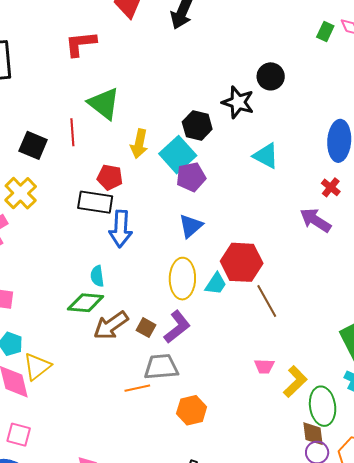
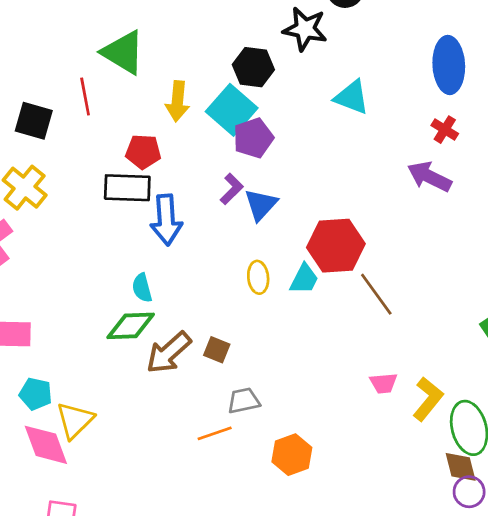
yellow ellipse: (182, 279) -> (258, 277), size x0.6
purple L-shape: (177, 327) -> (232, 189), moved, size x0.7
gray trapezoid: (161, 367) -> (244, 401), size x0.7

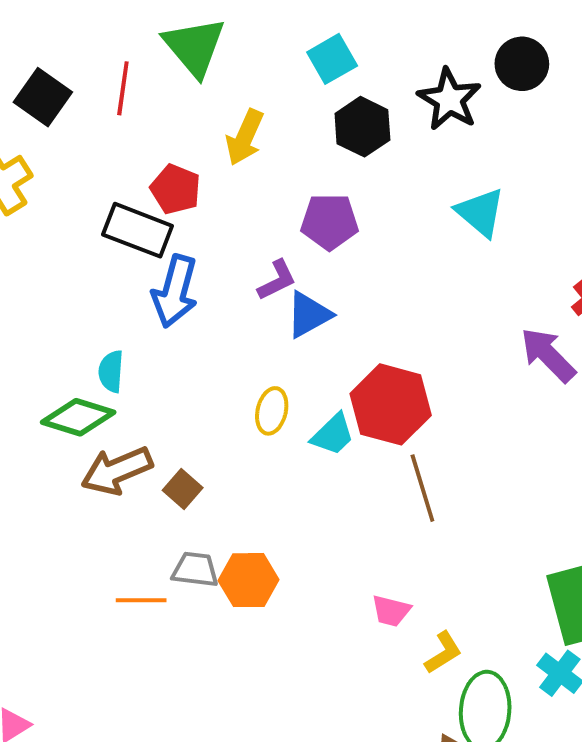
cyan square: (232, 110) -> (332, 59), moved, size x0.7
yellow L-shape: (428, 399) -> (443, 653), size x0.7
orange hexagon: (292, 455) -> (249, 580), moved

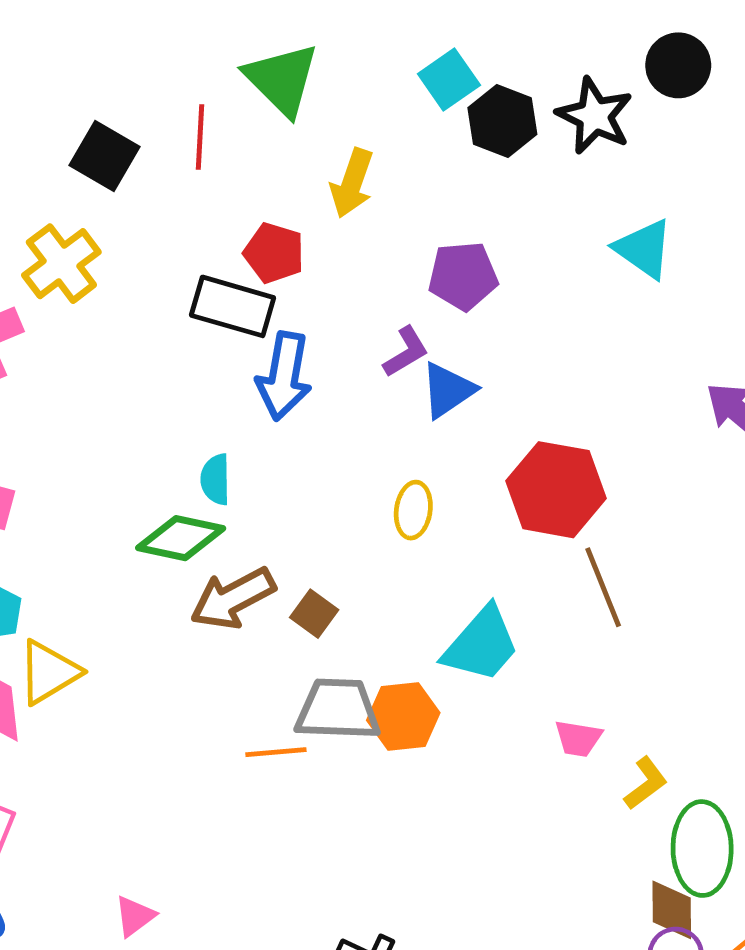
black hexagon: (362, 127) -> (502, 121), moved
cyan trapezoid: (333, 434) -> (481, 644), moved, size x1.5
gray trapezoid: (195, 570) -> (338, 709), size x1.5

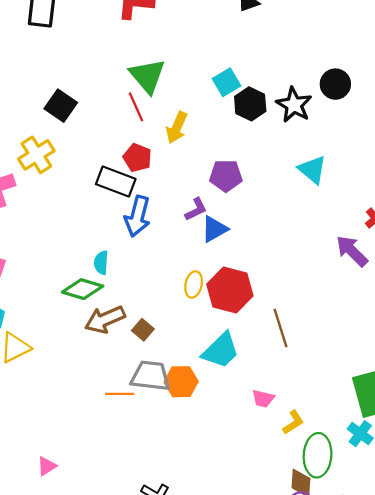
red line: (200, 137) -> (136, 107), moved, turned -32
red hexagon: (556, 490) -> (230, 290), moved

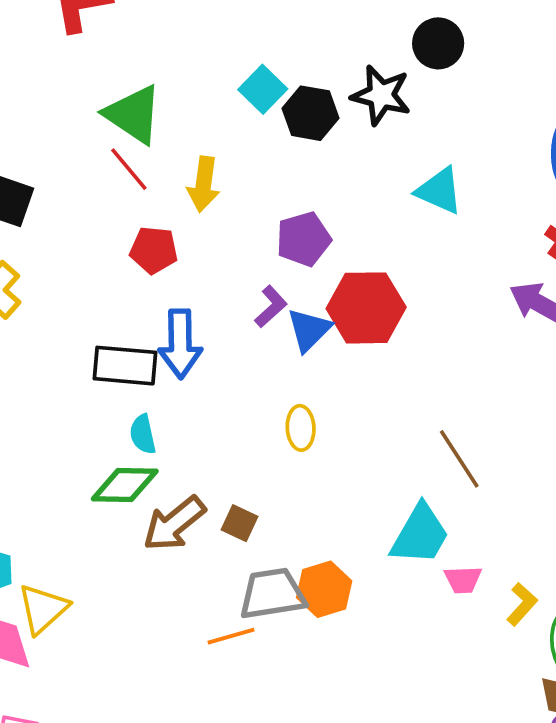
black rectangle: (116, 181) -> (125, 366), moved
red hexagon: (230, 290) -> (366, 308), moved
cyan trapezoid: (221, 351) -> (420, 535), moved

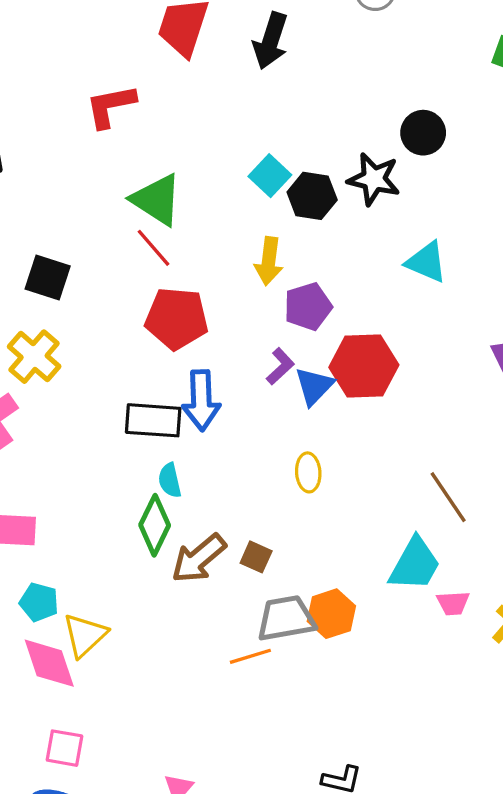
yellow arrow: (203, 184) -> (269, 261), moved
red pentagon: (154, 250) -> (177, 318), size x1.5
green diamond: (125, 485) -> (155, 525), turned -64

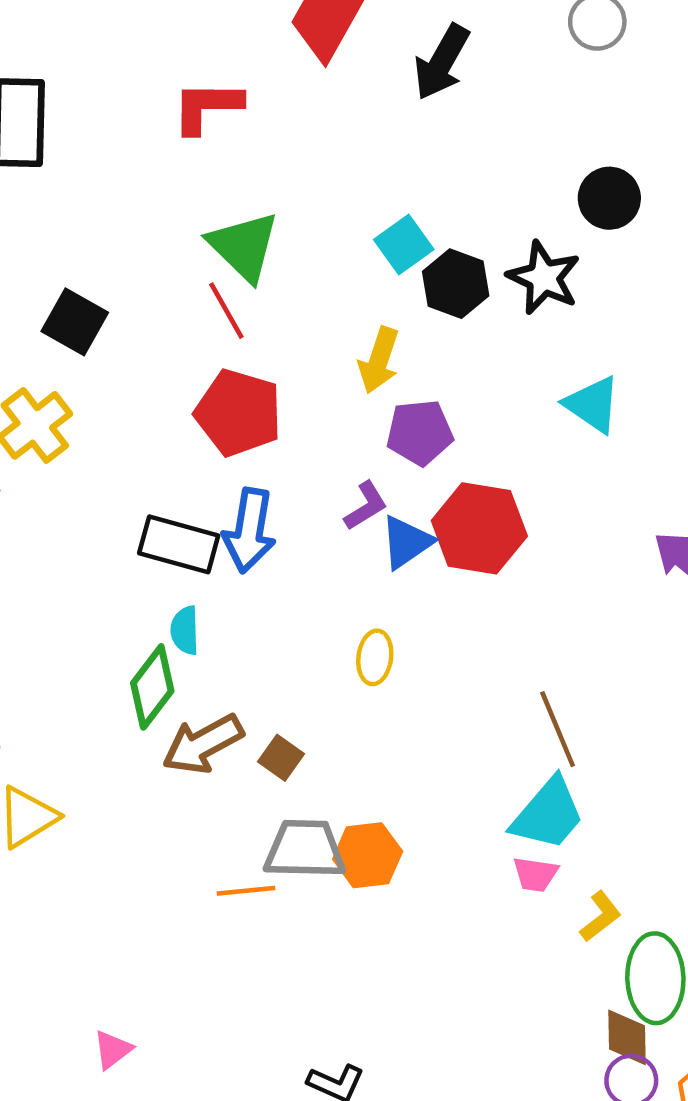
black circle: (423, 133) -> (609, 198), moved
cyan trapezoid: (415, 564) -> (548, 814), moved

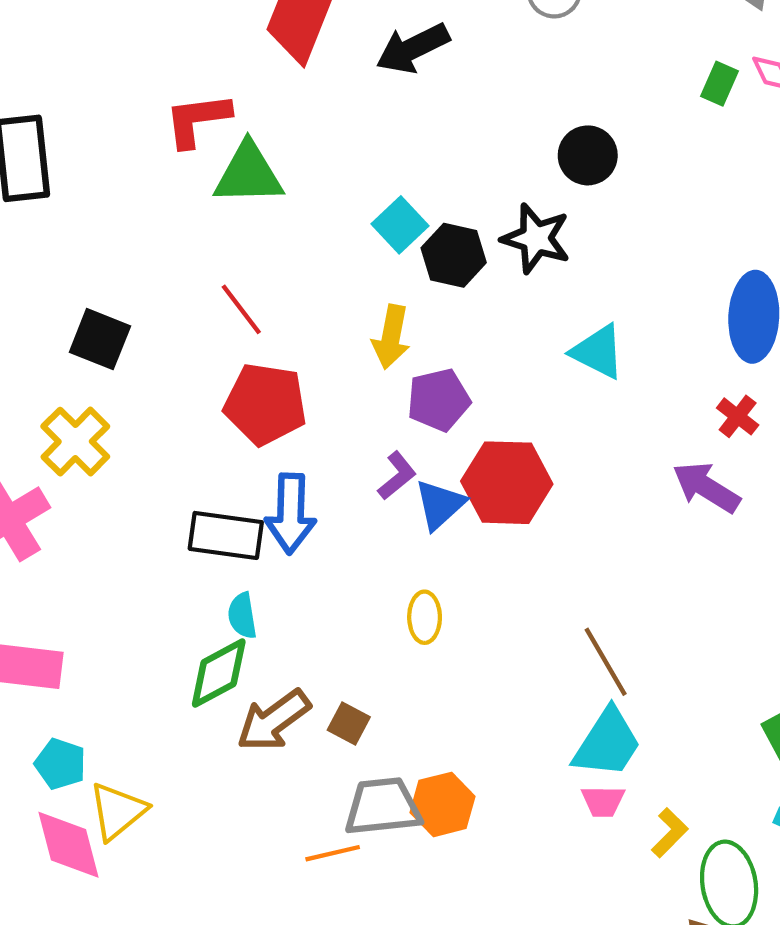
black arrow: (442, 62) -> (413, 48), turned 42
green triangle: (244, 246) -> (248, 174), moved, turned -38
green diamond: (152, 687) -> (219, 673), turned 32

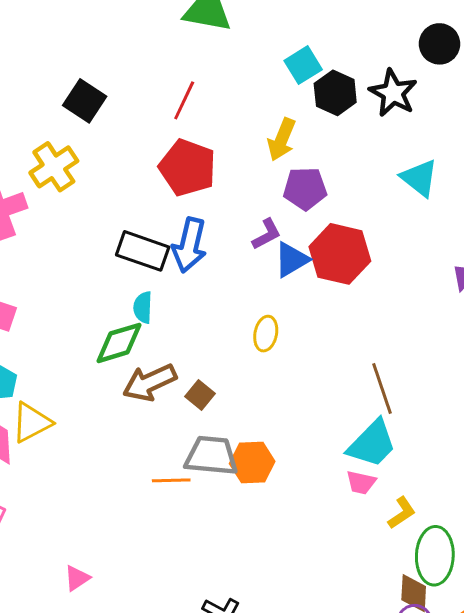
red line: (241, 309) -> (184, 100), turned 51

